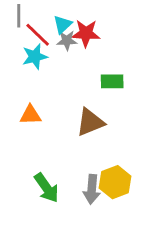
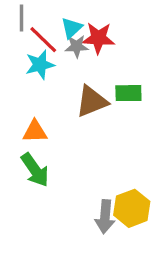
brown triangle: (90, 122) -> (92, 101), moved
green arrow: (46, 188) -> (35, 170), moved

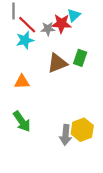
cyan triangle: (72, 28) -> (74, 15), moved
green rectangle: (128, 93) -> (80, 58), turned -70
green arrow: (35, 170) -> (22, 121), moved

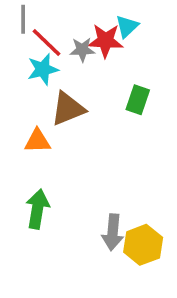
brown triangle: (57, 63) -> (68, 109), moved
green arrow: (22, 121) -> (37, 209), turned -135
yellow hexagon: (82, 130) -> (143, 245), moved

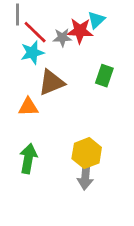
yellow hexagon: (143, 245) -> (87, 153), moved

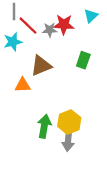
cyan triangle: (96, 20) -> (91, 16), moved
cyan star: (32, 53) -> (13, 42), moved
green arrow: (28, 159) -> (44, 126), moved

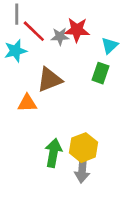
cyan triangle: (91, 16) -> (110, 46), moved

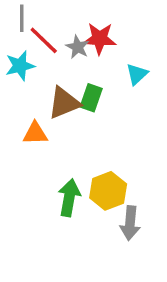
gray star: (60, 36) -> (78, 47), turned 30
cyan triangle: (110, 46) -> (137, 74), moved
green rectangle: (100, 73) -> (91, 98), moved
gray arrow: (82, 170) -> (130, 223), moved

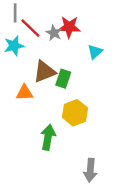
green rectangle: (91, 98) -> (63, 79), moved
yellow hexagon: (108, 191) -> (75, 113), moved
gray arrow: (130, 223) -> (90, 170), moved

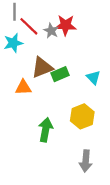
cyan triangle: (95, 52) -> (93, 77), moved, turned -32
green rectangle: (63, 79) -> (60, 74), turned 48
yellow hexagon: (75, 113) -> (82, 116), moved

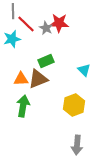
brown triangle: (42, 67) -> (38, 79), moved
green rectangle: (60, 74) -> (46, 61), moved
green arrow: (46, 130) -> (23, 106), moved

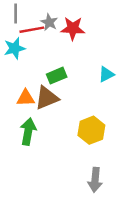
red line: (26, 24) -> (32, 30), turned -54
gray star: (46, 28) -> (49, 22), moved
cyan triangle: (84, 70) -> (106, 74), moved, turned 48

